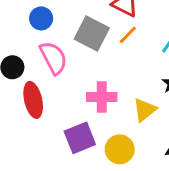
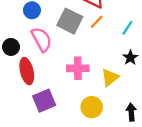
purple square: (80, 138) -> (44, 101), moved

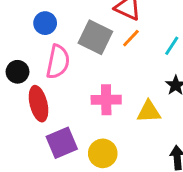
pink semicircle: (42, 39) -> (58, 62), turned 40
yellow triangle: (110, 77) -> (149, 112), turned 36
yellow circle: (92, 107) -> (103, 153), moved

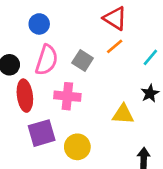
gray square: (95, 37) -> (83, 60), moved, size x0.7
pink cross: (106, 100) -> (67, 96), moved

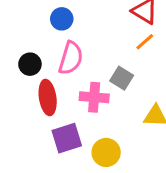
gray square: (83, 60) -> (122, 78), moved

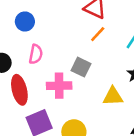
pink semicircle: (71, 58) -> (36, 54), size x0.7

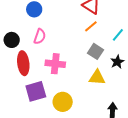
gray square: (81, 67) -> (95, 51), moved

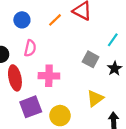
orange line: (91, 26) -> (55, 20), moved
yellow triangle: (97, 77) -> (95, 98), moved, turned -36

